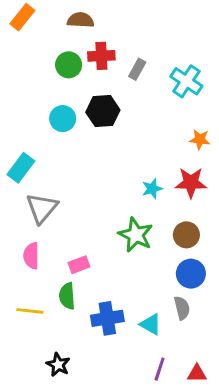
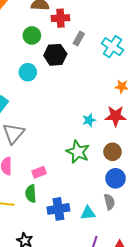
red cross: (101, 56) -> (60, 18), moved
black hexagon: (103, 111) -> (55, 55), moved
cyan triangle: (151, 324) -> (88, 213), turned -35

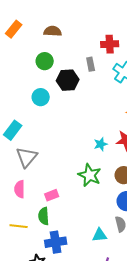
red cross: (60, 18) -> (110, 44), moved
gray rectangle: (79, 39) -> (91, 64), turned -40
blue cross: (58, 209) -> (56, 242), moved

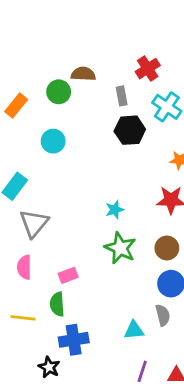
orange rectangle: (14, 29) -> (16, 106), moved
brown semicircle: (53, 31) -> (83, 74), moved
red cross: (110, 44) -> (148, 69), turned -30
black hexagon: (68, 80) -> (130, 130), moved
cyan star: (101, 144) -> (115, 210), moved

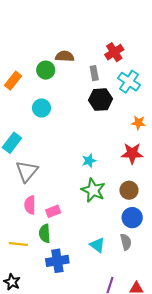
pink semicircle: (24, 267) -> (30, 205), moved
cyan triangle: (134, 330) -> (97, 245), moved, turned 42
black star: (49, 367) -> (12, 282), moved

